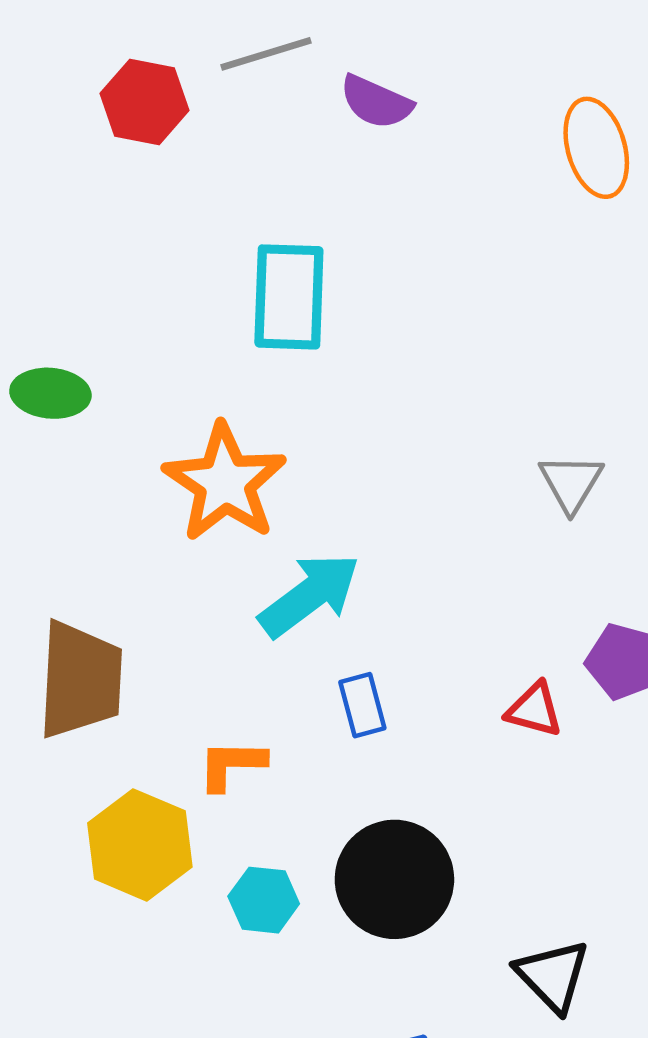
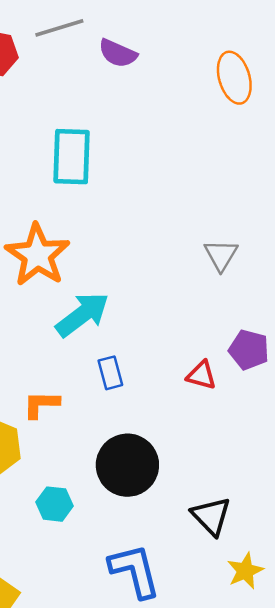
cyan hexagon: (264, 900) -> (55, 504), moved

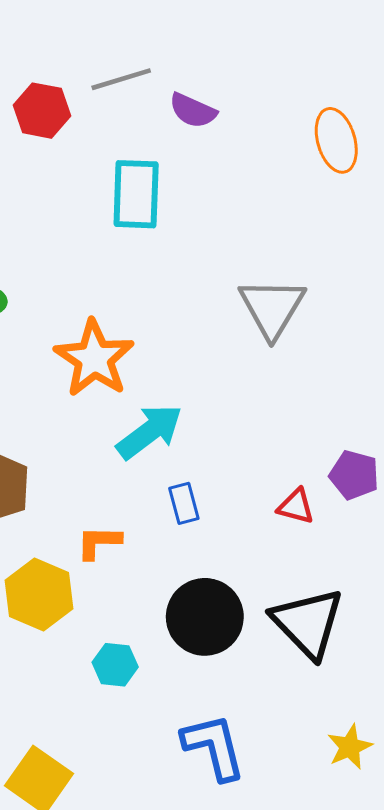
cyan rectangle: (72, 157) -> (136, 194), moved
gray triangle: (221, 255) -> (272, 308), moved, size x1.6
black triangle: (211, 516) -> (308, 623), moved, size x1.5

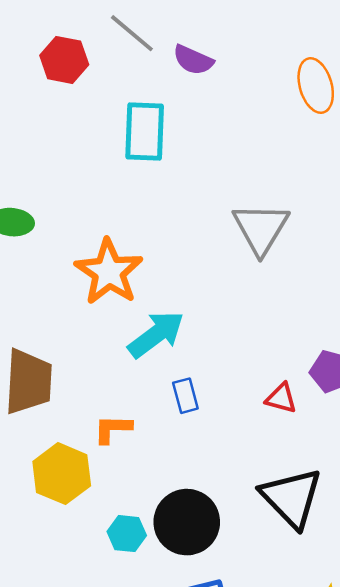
gray line: (121, 79) -> (132, 33), turned 57
black circle: (205, 617) -> (187, 522), moved

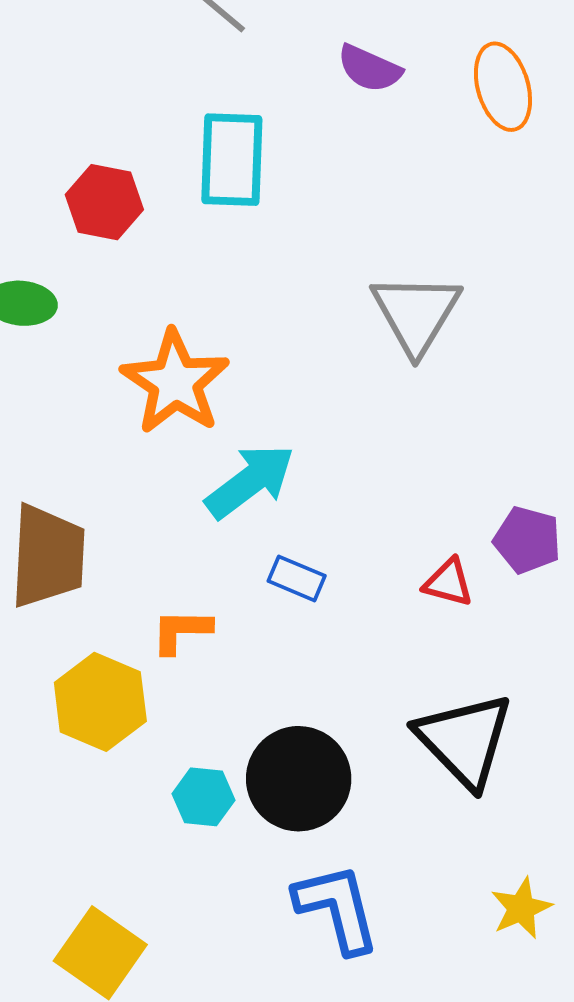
red hexagon: (64, 60) -> (104, 202), moved
purple semicircle: (193, 60) -> (369, 68), moved
blue rectangle: (185, 396) -> (297, 578), turned -52

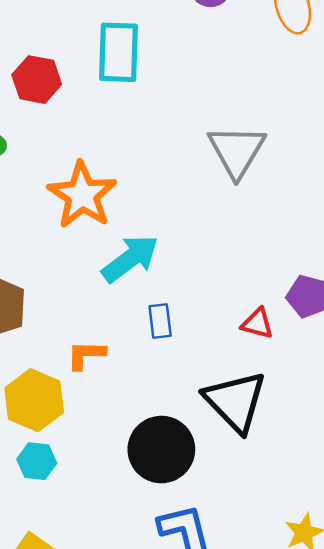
blue rectangle: (297, 578) -> (160, 321), turned 60
black triangle: (465, 740) -> (235, 401), moved
cyan hexagon: (204, 797) -> (37, 461), moved

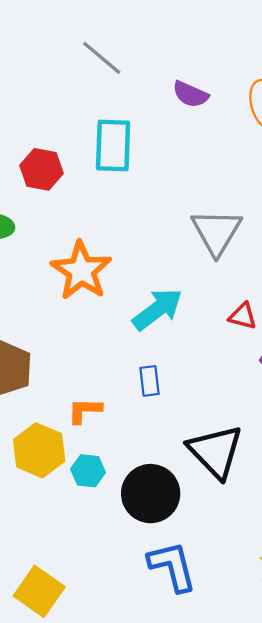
cyan arrow: (130, 259) -> (157, 309), moved
red triangle: (257, 324) -> (243, 316), moved
cyan hexagon: (37, 461) -> (88, 471), moved

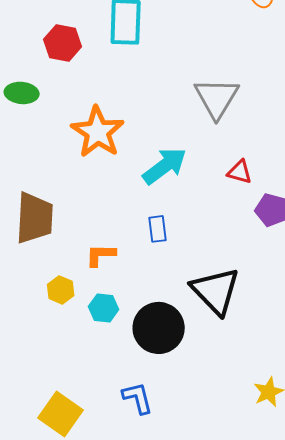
yellow hexagon: (39, 450) -> (61, 290), size x0.6
blue L-shape: (172, 566) -> (138, 398), moved, size x0.7

